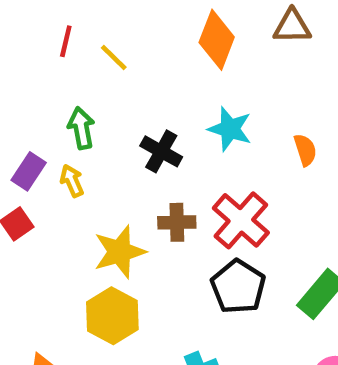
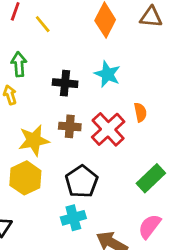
orange semicircle: (305, 150) -> (140, 112), moved
black cross: (161, 151) -> (65, 83), turned -30
black pentagon: (238, 287) -> (82, 182), moved

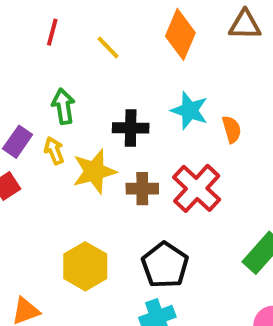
yellow line: (43, 24) -> (108, 48), moved
orange semicircle: (140, 112) -> (232, 129), moved
yellow star: (34, 140) -> (94, 171), moved

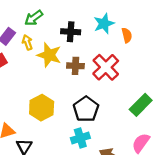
green arrow: (63, 106) -> (34, 18), turned -120
cyan star: (190, 110) -> (104, 24), turned 30
yellow star: (94, 171) -> (49, 55), turned 30

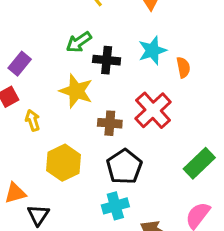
green arrow: (34, 18) -> (79, 42), moved
yellow arrow: (27, 42) -> (33, 120), moved
brown cross: (75, 66) -> (110, 123), moved

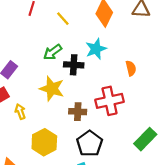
cyan star: (152, 50) -> (96, 49), moved
red cross: (153, 110) -> (110, 101), turned 32

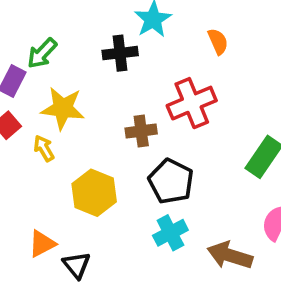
green arrow: (53, 52) -> (42, 53), moved
yellow star: (52, 89) -> (63, 108), moved

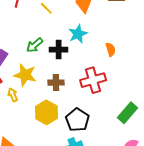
green arrow: (42, 53) -> (35, 45), moved
brown cross: (141, 131) -> (56, 83), moved
yellow hexagon: (94, 193) -> (46, 112), moved

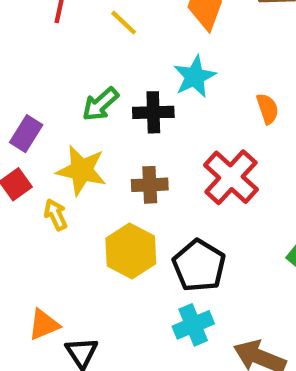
red cross: (93, 80) -> (231, 177), turned -30

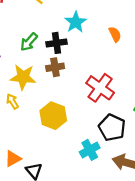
red cross: (231, 177) -> (100, 88), moved
brown cross: (150, 185) -> (55, 67), moved
black pentagon: (199, 266) -> (112, 128), moved

